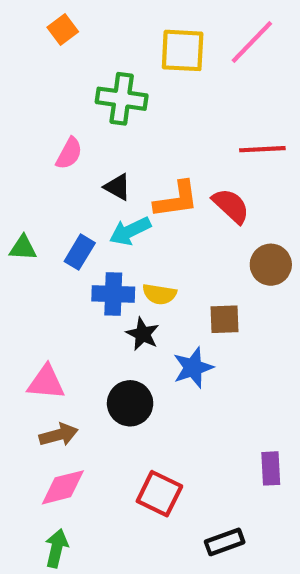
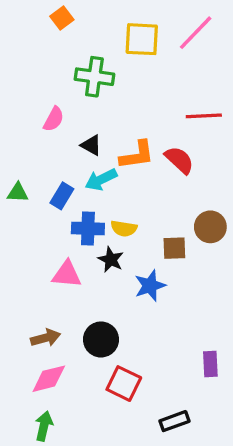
orange square: (63, 29) -> (62, 18), moved
brown circle: (271, 265) -> (210, 227), moved
pink triangle: (46, 382) -> (67, 274), moved
black circle: (130, 403) -> (101, 339), moved

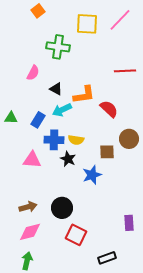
red semicircle: (179, 160) -> (109, 109), moved
pink triangle: (67, 274) -> (32, 160), moved

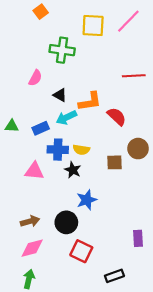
blue rectangle: (38, 120) -> (41, 128), turned 35
blue star: (92, 175) -> (87, 200), moved

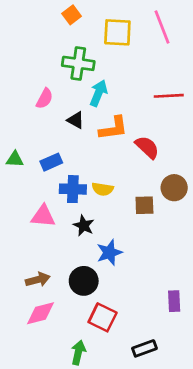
orange square: (41, 12) -> (72, 15), moved
pink line: (128, 21) -> (162, 27), turned -65
cyan arrow: (66, 118) -> (99, 93), moved, turned 138
black star: (73, 170) -> (84, 226), moved
green arrow: (29, 279) -> (78, 352), moved

